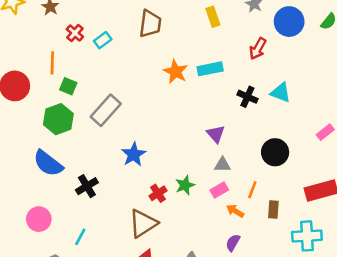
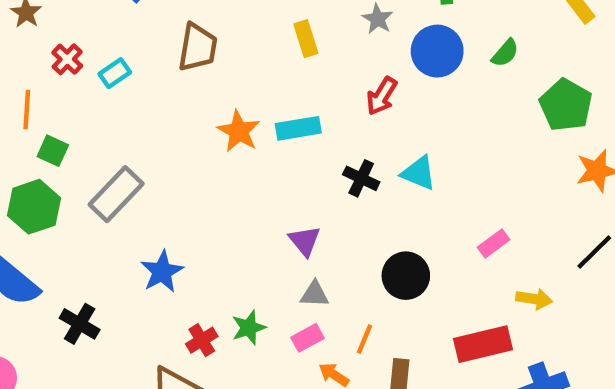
black cross: (87, 186) -> (80, 324), turned -30

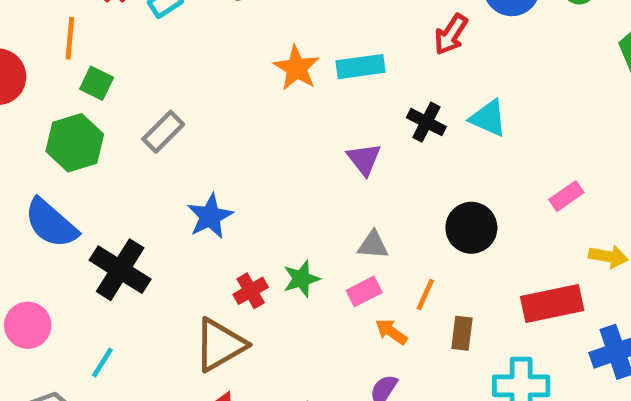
gray rectangle: (116, 194) -> (163, 132), size x0.7
purple triangle: (305, 241) -> (364, 159), moved
black cross: (80, 324) -> (120, 270), size x1.4

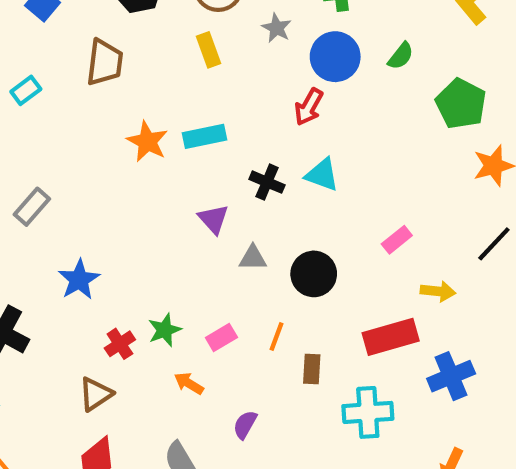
red arrow: (451, 34) -> (309, 107), moved
gray triangle: (373, 245) -> (253, 258), moved
orange arrow: (391, 332) -> (189, 383), moved
brown triangle: (220, 345) -> (96, 394), size x0.7

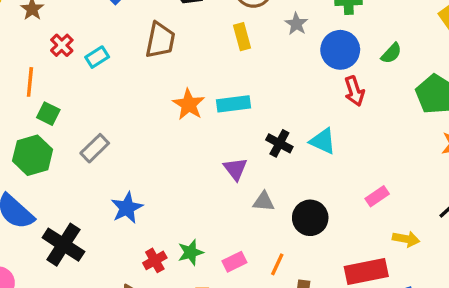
red arrow: (309, 107) -> (354, 91), moved, turned -52

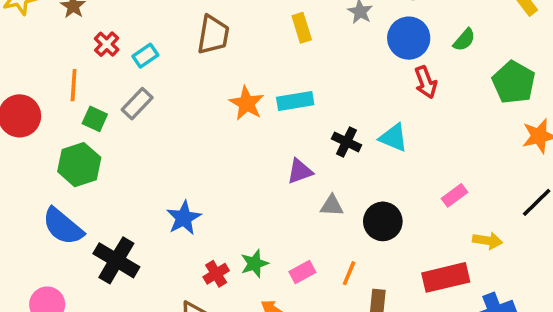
gray rectangle: (95, 148) -> (137, 104), moved
purple triangle: (235, 169) -> (300, 171), turned 50

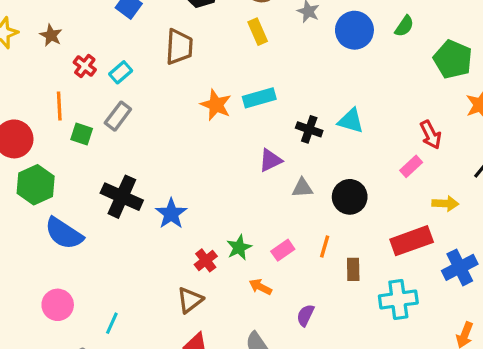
red arrow: (426, 82) -> (431, 135), moved
green hexagon: (79, 165) -> (36, 185), moved
black cross: (116, 260) -> (122, 197), moved

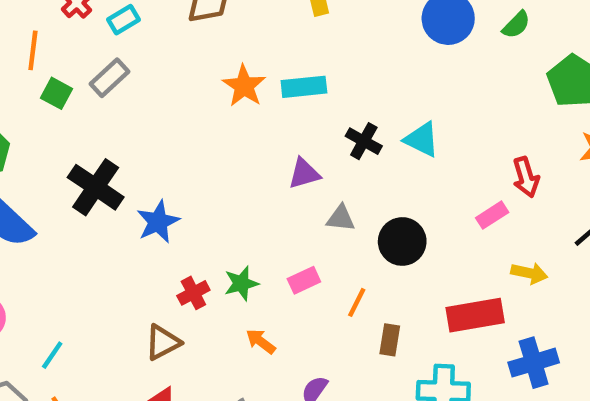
pink rectangle: (283, 250) -> (304, 280), moved

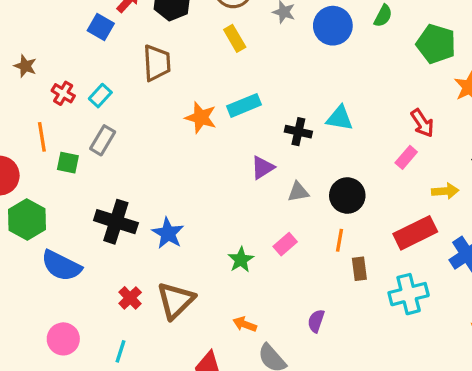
red cross: (193, 293) -> (130, 298), moved
orange line: (357, 302) -> (340, 240), moved
orange arrow: (261, 341) -> (245, 324), moved
brown triangle: (163, 342) -> (176, 300), moved, size x1.4

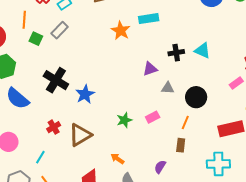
cyan rectangle: (244, 105) -> (149, 19), moved
black cross: (298, 132) -> (176, 53), turned -35
brown rectangle: (359, 269) -> (181, 145), moved

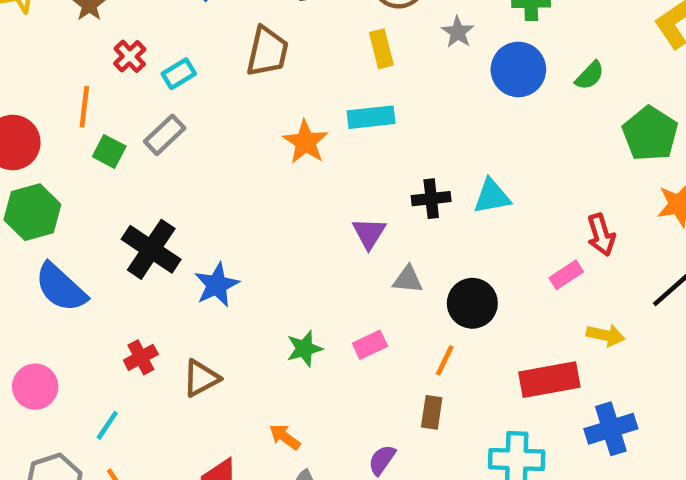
cyan triangle: (202, 51) -> (492, 196), turned -36
purple triangle: (150, 69) -> (369, 233), turned -42
brown triangle: (80, 135) -> (201, 378), size x0.7

